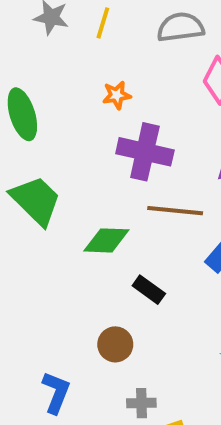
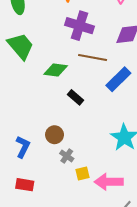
brown circle: (115, 344) -> (55, 135), moved
gray cross: (141, 403) -> (67, 156), turned 32

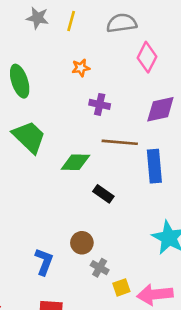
purple cross: (79, 26) -> (100, 104), size x0.6
blue rectangle: (118, 79) -> (154, 166), turned -45

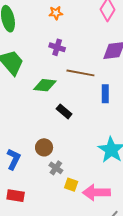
purple cross: (100, 104) -> (57, 47), moved
blue rectangle: (154, 166) -> (105, 94), size x0.7
yellow square: (121, 287) -> (71, 185), turned 32

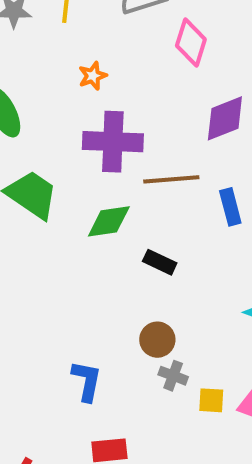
purple cross: (57, 47) -> (113, 142), size x1.8
brown circle: (44, 147) -> (157, 340), moved

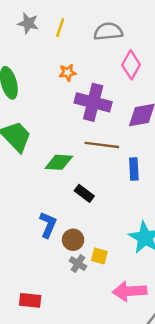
purple cross: (113, 142) -> (93, 102), moved
blue L-shape: (87, 381) -> (48, 225), moved
yellow square: (211, 400) -> (99, 256), moved

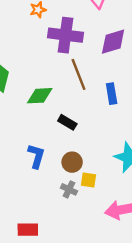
brown line: (102, 145) -> (79, 74), turned 68
brown circle: (73, 240) -> (72, 162), moved

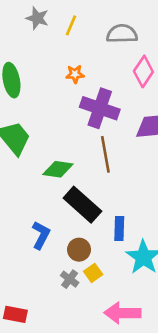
blue rectangle: (112, 94) -> (119, 228), moved
black rectangle: (67, 122) -> (82, 205), size x1.8
yellow square: (89, 180) -> (93, 273), turned 35

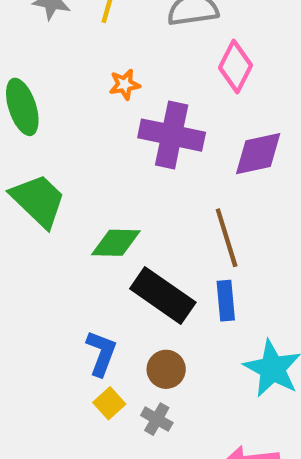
brown line: (105, 154) -> (227, 238), moved
blue rectangle: (119, 228) -> (226, 301), moved
yellow square: (93, 273) -> (109, 403), moved

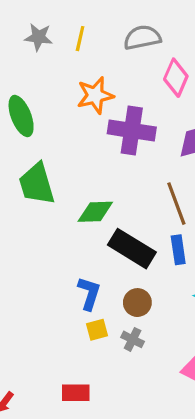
orange star: (125, 84) -> (95, 95), size x1.6
green trapezoid: (38, 200) -> (37, 184), turned -147
yellow square: (109, 403) -> (97, 330), turned 30

